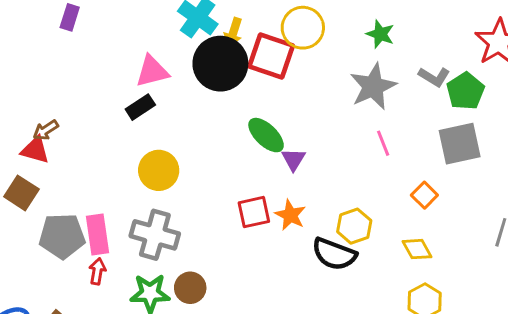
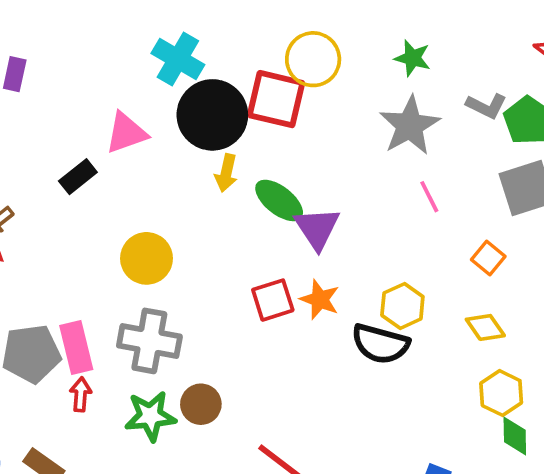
yellow arrow: (233, 32) -> (226, 173), moved
black rectangle: (140, 107) -> (78, 177), moved
purple triangle: (293, 159) -> (317, 228), size x1.5

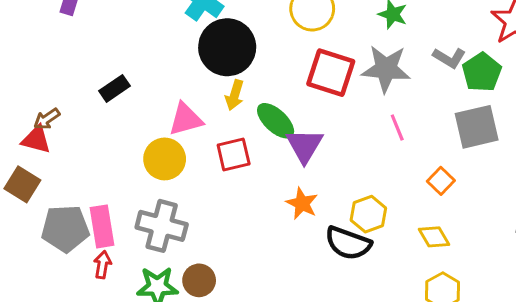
red square: (276, 99) -> (331, 73), moved
gray star: (410, 126) -> (386, 69), turned 30
pink triangle: (126, 133) -> (186, 119), moved
red square: (273, 300) -> (234, 155), moved

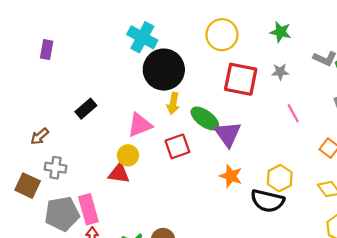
gray star: (386, 69) -> (280, 72), size x0.5
red triangle: (36, 140) -> (119, 174), moved
yellow circle: (165, 159) -> (128, 155), size x0.7
gray cross: (162, 226) -> (55, 168), moved, size x0.6

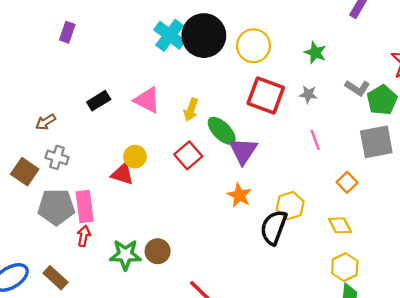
black circle: (164, 70) -> (204, 36), moved
pink triangle: (140, 125) -> (147, 100), moved, turned 40
red square: (177, 146) -> (188, 155), turned -30
black semicircle: (267, 201) -> (274, 227), turned 88

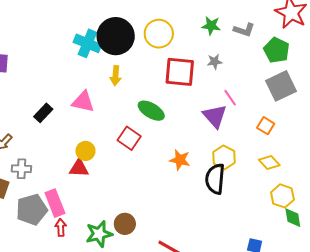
gray L-shape: (357, 88) -> (244, 30), moved
yellow arrow: (191, 110) -> (116, 76), moved
purple triangle: (243, 151) -> (215, 116), moved

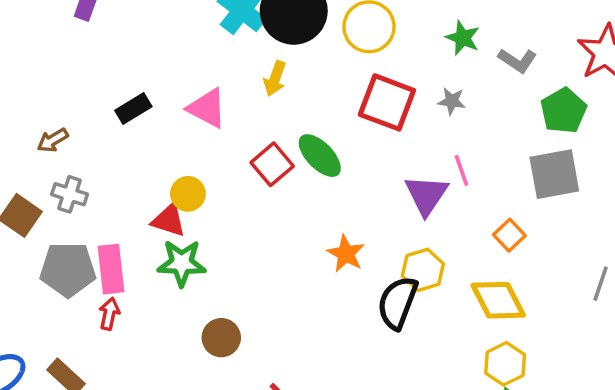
red square: (129, 138) -> (272, 164), moved
yellow diamond: (269, 163) -> (498, 300), size x1.5
green star: (99, 234) -> (182, 263), moved

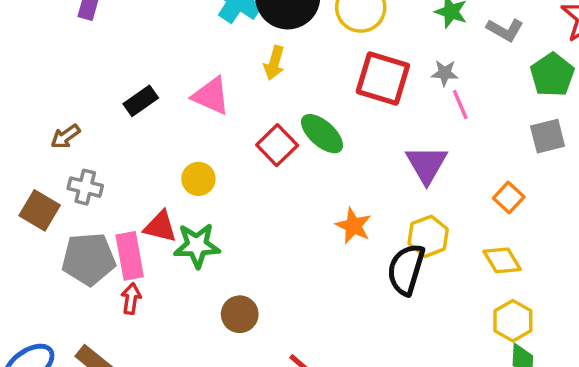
pink line: (461, 170) -> (460, 105), moved
gray square: (554, 174) -> (548, 136), size x0.7
red triangle: (169, 220) -> (160, 227), moved
yellow diamond: (498, 300) -> (502, 260), size x0.7

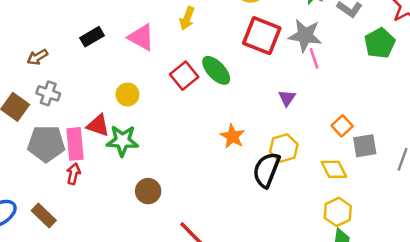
gray star: (445, 73) -> (305, 35), size x1.8
gray square: (548, 136) -> (365, 146), moved
purple triangle: (427, 164) -> (287, 98), size x0.6

